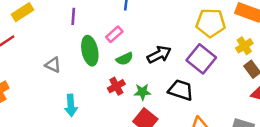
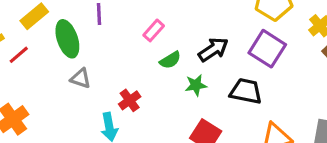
green ellipse: (90, 51) -> (67, 39), moved
red cross: (116, 86) -> (130, 100), moved
green star: (142, 92) -> (196, 85), moved

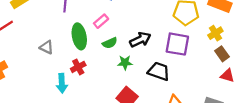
green ellipse: (67, 39) -> (79, 36), moved
purple square: (267, 49) -> (177, 44), turned -30

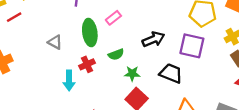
green semicircle: (110, 43) -> (116, 54), moved
green star: (125, 63) -> (132, 74), moved

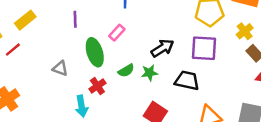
green star: (132, 74) -> (149, 73), moved

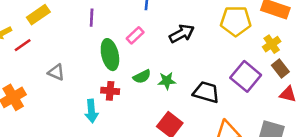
black arrow: (162, 48) -> (182, 33), moved
purple square: (204, 48) -> (246, 76), moved, turned 32
gray triangle: (60, 68) -> (56, 72), moved
red cross: (97, 86) -> (110, 91), turned 35

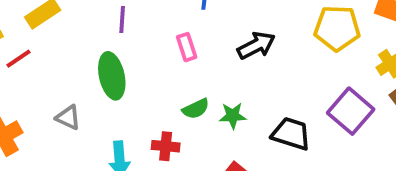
pink rectangle: (135, 35) -> (187, 47), turned -66
green ellipse: (110, 55) -> (112, 76), moved
gray triangle: (56, 72) -> (68, 117), moved
red cross: (110, 91) -> (166, 146), moved

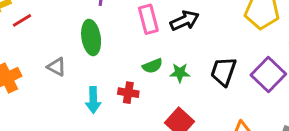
black arrow: (256, 45) -> (185, 21), moved
pink rectangle: (187, 47) -> (148, 19), size x1.4
black trapezoid: (291, 134) -> (223, 71), moved, turned -92

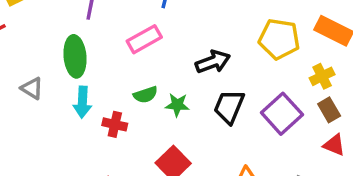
pink rectangle: (148, 19) -> (144, 39), turned 72
black arrow: (185, 21) -> (213, 62), moved
cyan arrow: (93, 100) -> (82, 102), moved

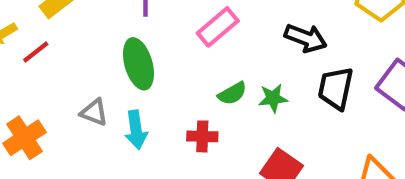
black arrow: (213, 62) -> (306, 38), turned 52
cyan arrow: (82, 102) -> (136, 130), moved

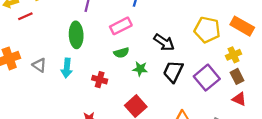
green semicircle: (232, 93) -> (121, 53), moved
gray triangle: (94, 112) -> (39, 65), moved

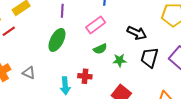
green ellipse: (76, 35) -> (57, 40), turned 40
cyan arrow: (67, 68) -> (65, 86), moved

